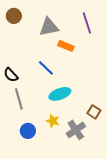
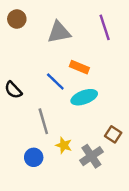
orange rectangle: (66, 46) -> (79, 67), moved
cyan ellipse: (60, 94) -> (84, 97), moved
gray line: (19, 99) -> (43, 121), moved

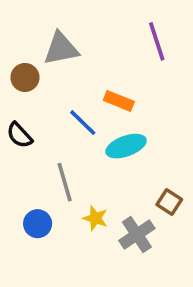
brown circle: (17, 19) -> (25, 77), moved
gray triangle: (59, 32) -> (61, 49), moved
blue circle: (34, 157) -> (38, 224), moved

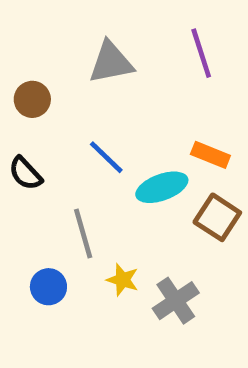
gray triangle: (61, 49) -> (111, 62), moved
orange rectangle: (119, 101) -> (210, 155), moved
brown square: (169, 202) -> (217, 217), moved, size x1.4

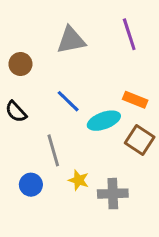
gray cross: (176, 301) -> (113, 194), turned 32

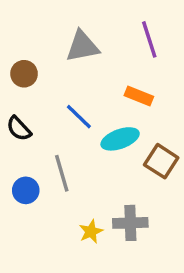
orange rectangle: (135, 100) -> (139, 96), moved
yellow star: (79, 180) -> (91, 232), moved, turned 30
blue circle: (31, 185) -> (26, 190), moved

